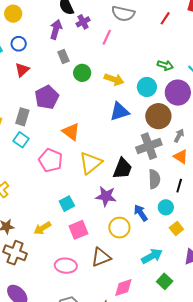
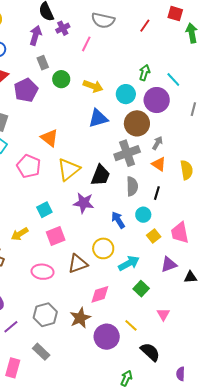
green arrow: (165, 65) -> (144, 73), turned -91
purple pentagon: (47, 97) -> (26, 90), moved
yellow circle: (119, 228) -> (103, 248), moved

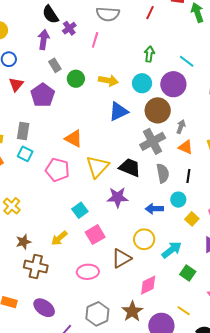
green arrow: (144, 73) -> (149, 54), moved
black trapezoid: (100, 175) -> (130, 168), turned -80
blue arrow: (118, 220) -> (154, 209), turned -48

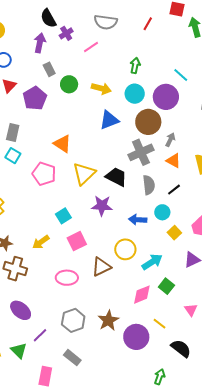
pink line: (95, 40) -> (91, 47), turned 35
green arrow: (149, 54) -> (135, 66), moved
black line: (188, 176) -> (174, 190), turned 40
pink diamond: (148, 285) -> (142, 295), moved

